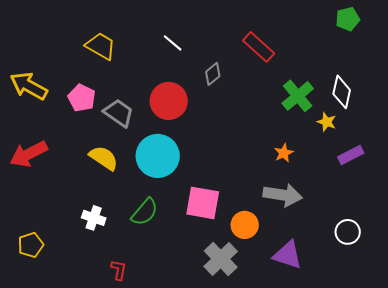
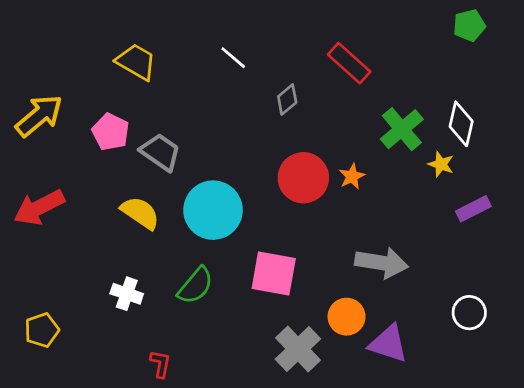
yellow arrow: (29, 86) -> (39, 116), turned 111
red circle: (169, 101) -> (303, 178), moved
orange star: (284, 153) -> (352, 176), moved
orange circle: (245, 225) -> (347, 317), moved

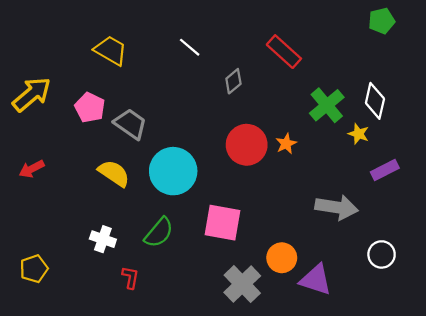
red arrow: (39, 207) -> (32, 169), size x0.6
gray arrow: (382, 263) -> (337, 207), moved
red L-shape: (160, 364) -> (130, 277), moved

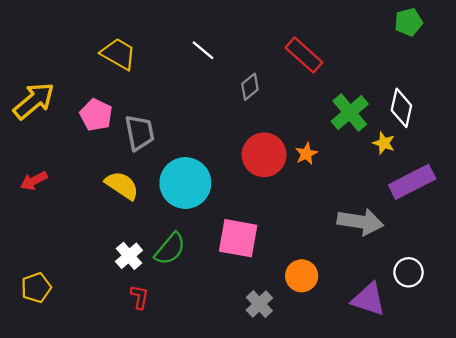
gray trapezoid: (130, 124) -> (140, 133), turned 44
purple rectangle: (385, 170) -> (412, 182), size x1.5
white cross: (103, 239) -> (129, 256), moved, turned 30
purple triangle: (316, 280) -> (369, 299), moved
gray cross: (242, 284) -> (259, 304), size x0.7

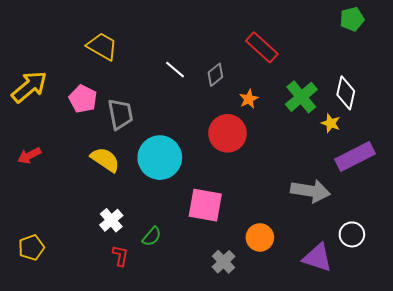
white line: (203, 50) -> (175, 70), moved
orange star: (306, 154) -> (249, 99), moved
green semicircle: (170, 249) -> (152, 236), moved, size x0.7

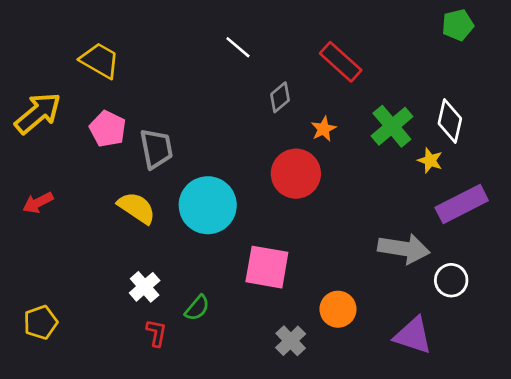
yellow trapezoid: (102, 46) -> (100, 60), moved
white line: (175, 70) -> (238, 47), moved
white circle: (352, 234) -> (451, 280), moved

